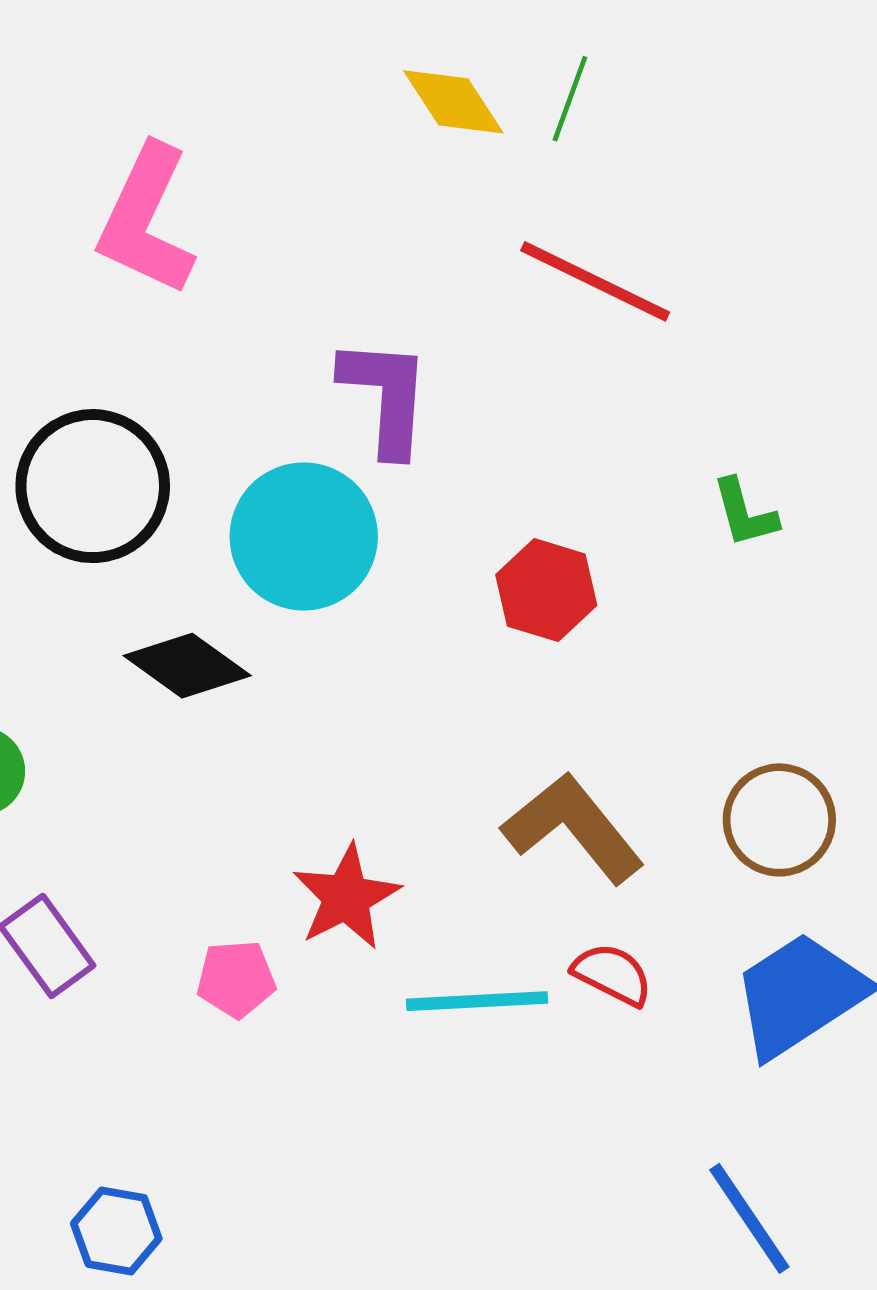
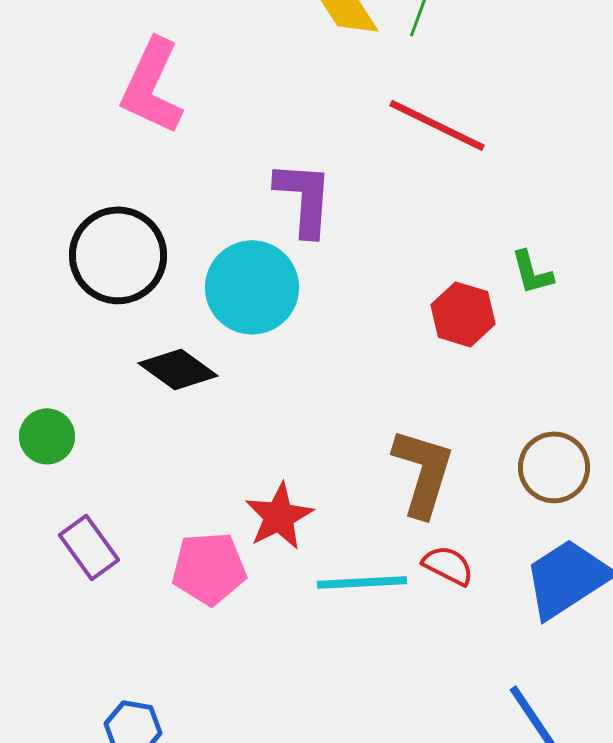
red hexagon: (546, 590) -> (463, 314), moved
brown L-shape: (573, 828) -> (423, 472), turned 56
pink pentagon: (236, 979) -> (209, 568), size x1.5

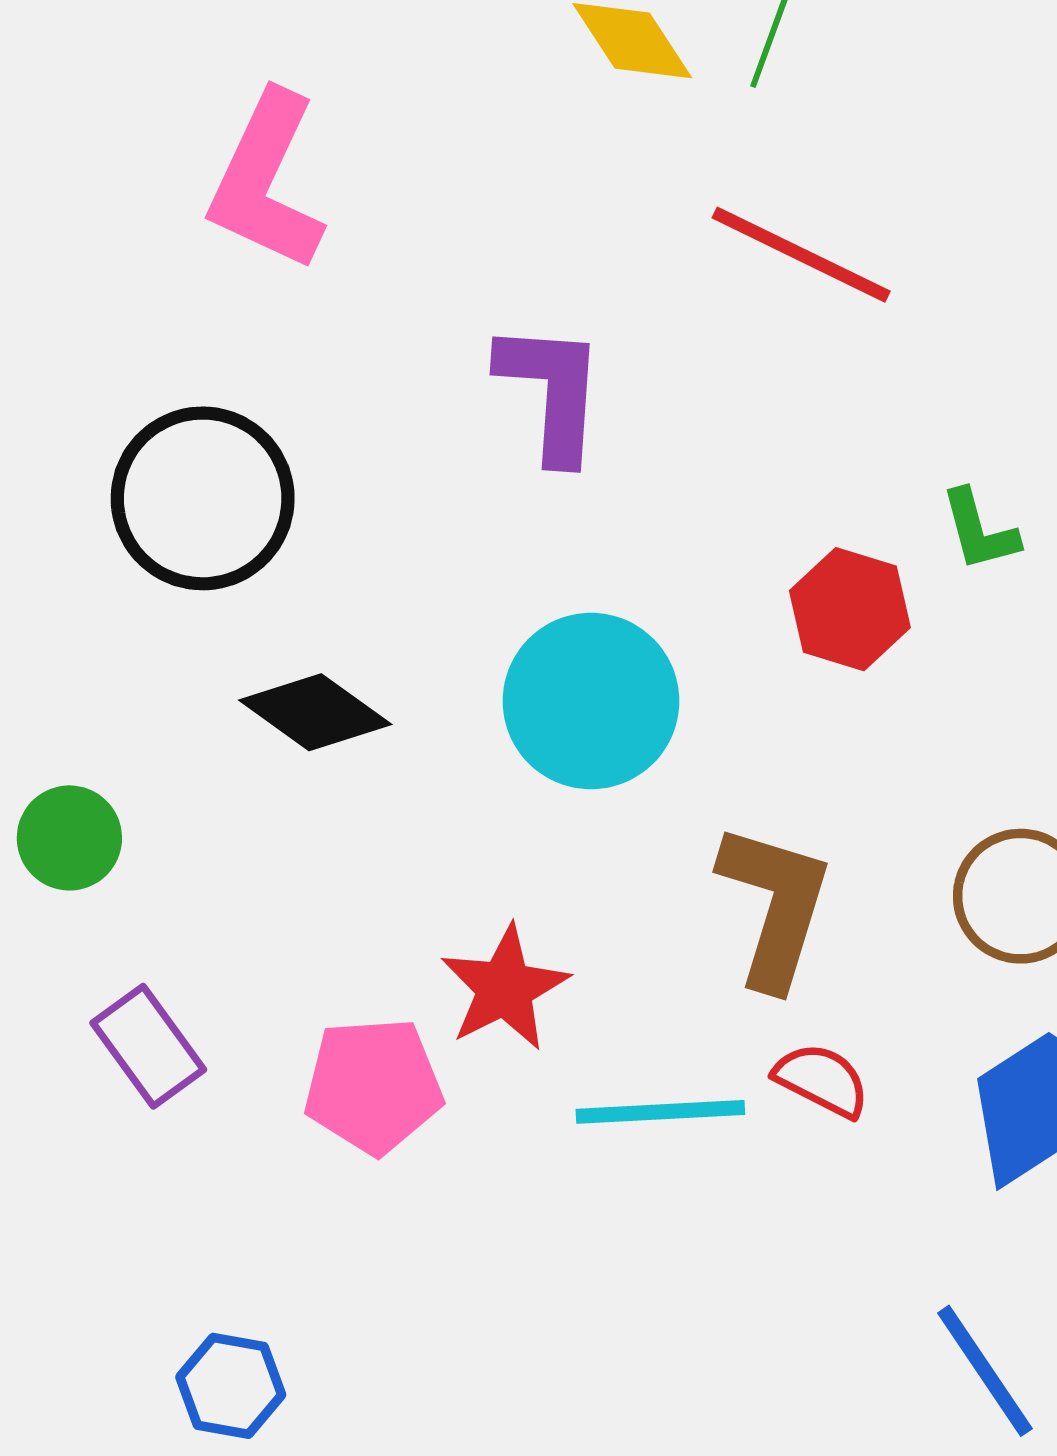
cyan circle: (252, 287) -> (591, 701), moved

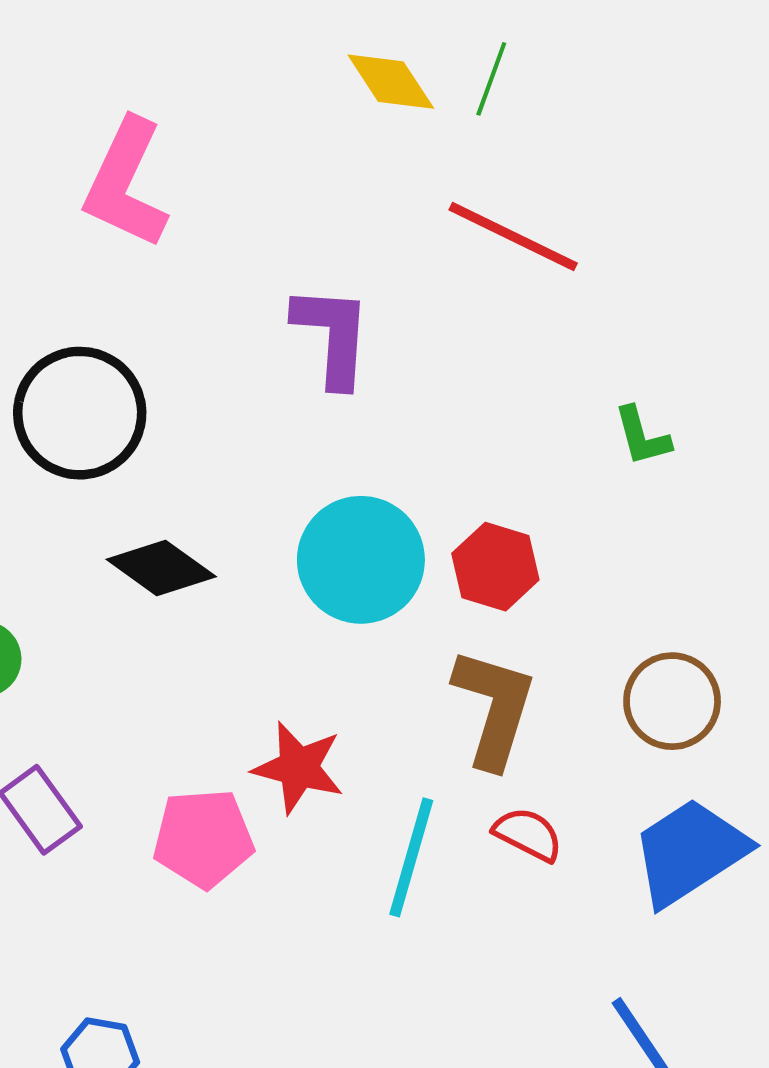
red hexagon: (850, 609) -> (495, 567), moved
red star: (505, 988) -> (298, 768), turned -30
cyan line: (660, 1112) -> (411, 857), turned -71

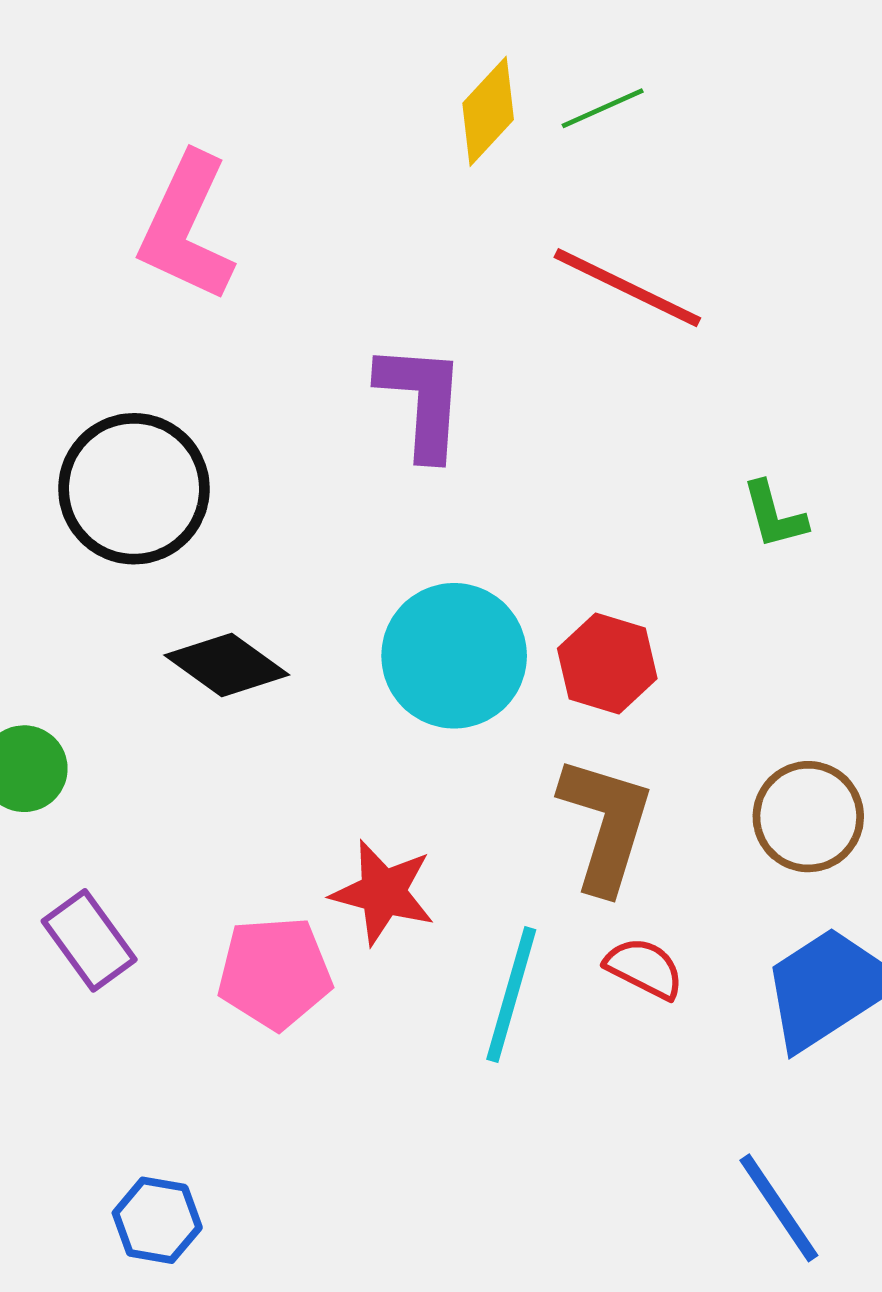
green line: (491, 79) -> (603, 108), turned 46
yellow diamond: (391, 82) -> (488, 111), turned 76

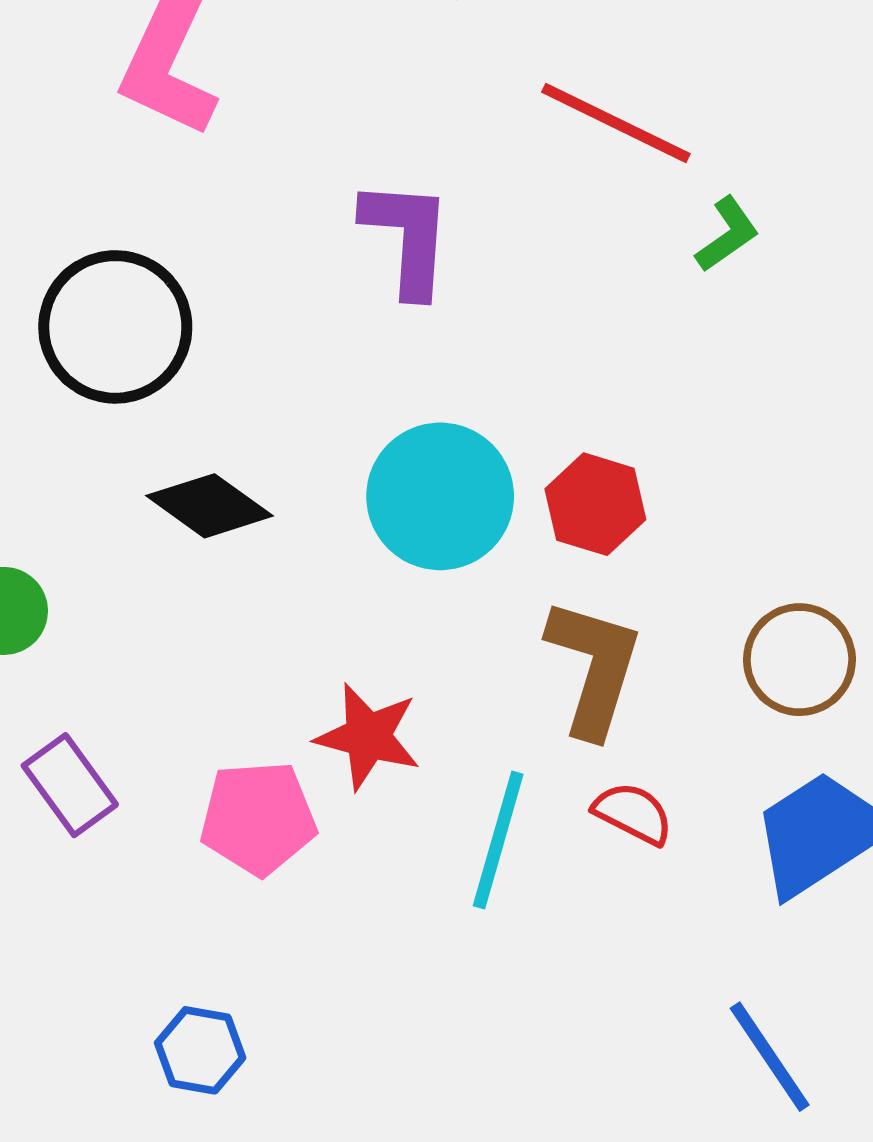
green L-shape: (774, 515) -> (727, 234), moved, turned -110
blue hexagon: (157, 1220) -> (200, 1050), moved

